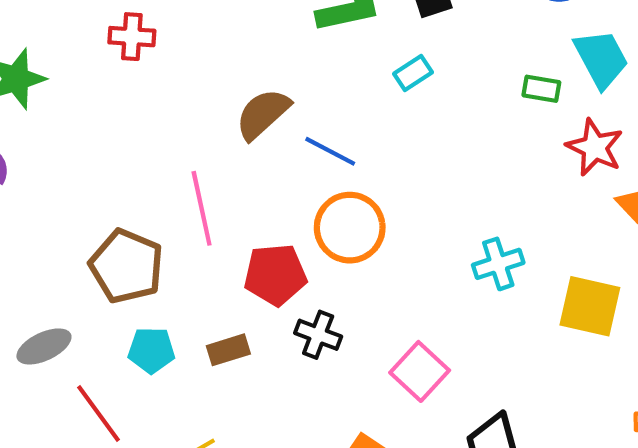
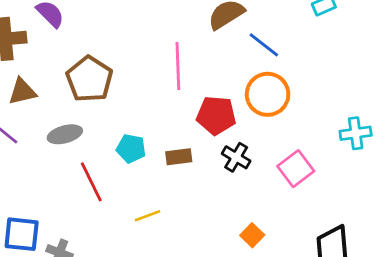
brown pentagon: (126, 266) -> (89, 79), moved
pink square: (420, 371) -> (296, 169), moved

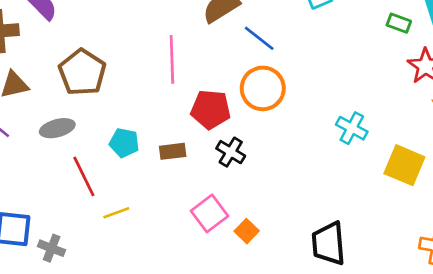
cyan cross: (356, 133) -> (352, 128), turned 36
pink square: (296, 169) -> (210, 213), moved
yellow line: (148, 216) -> (116, 213), moved

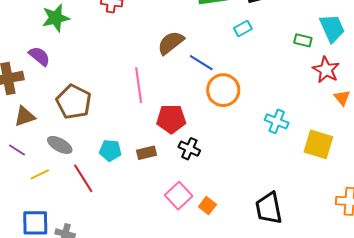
orange circle: (263, 88) -> (223, 90), moved
gray ellipse: (57, 128) -> (60, 145), turned 50
yellow line: (116, 213) -> (40, 174), moved

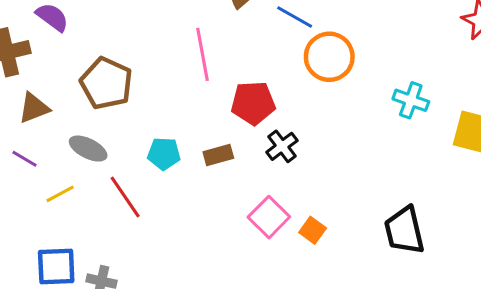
black cross: (189, 149) -> (282, 146), turned 30

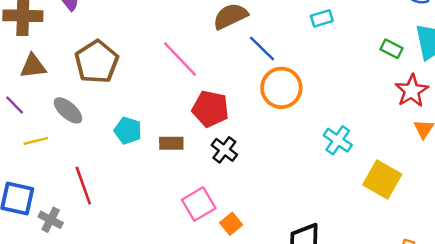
pink line: (202, 54) -> (180, 59), turned -48
black cross: (282, 146) -> (224, 150), turned -30
red line: (125, 197) -> (83, 186), moved

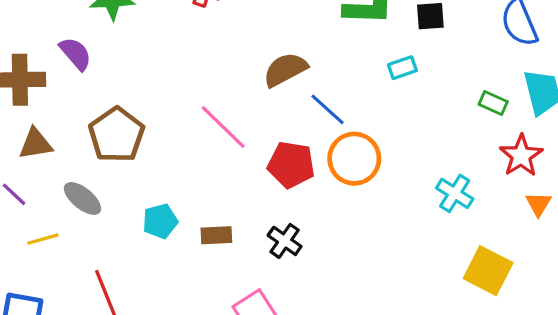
red pentagon: (210, 109) -> (291, 165), moved
cyan pentagon: (128, 131) -> (160, 221), turned -30
cyan cross: (338, 140) -> (455, 193), moved

